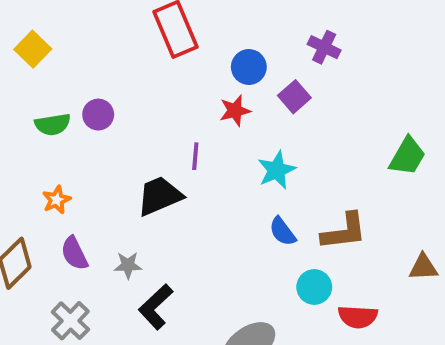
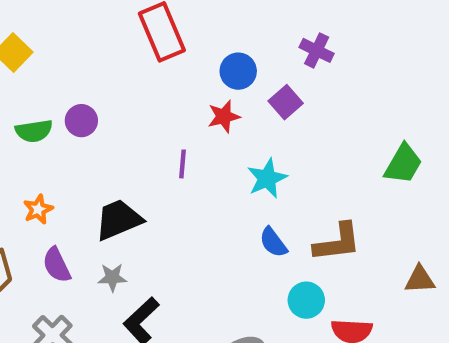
black trapezoid: (160, 196) -> (119, 220), moved

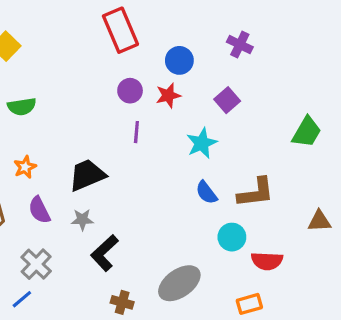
purple square: (286, 102) -> (227, 100), moved
purple circle: (81, 121) -> (130, 91), moved

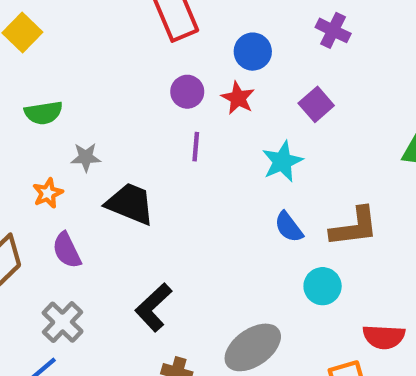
red star: (168, 95) -> (238, 98), turned -30
black trapezoid: (87, 175) -> (130, 204), turned 45
gray star: (82, 220) -> (86, 157), moved
red semicircle: (267, 261) -> (384, 337), moved

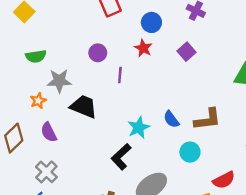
purple circle: (187, 92) -> (98, 53), moved
gray star: (86, 157) -> (59, 81), size x1.5
cyan star: (282, 161) -> (139, 128), moved
black L-shape: (153, 307) -> (121, 157), moved
red semicircle: (384, 337) -> (224, 180), turned -30

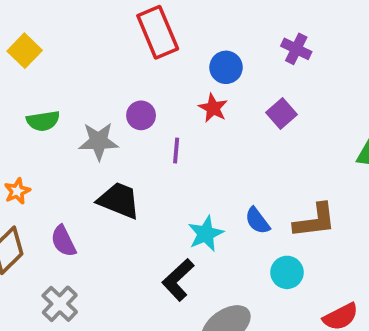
gray star: (59, 81) -> (99, 141), moved
orange star: (38, 101) -> (17, 191), moved

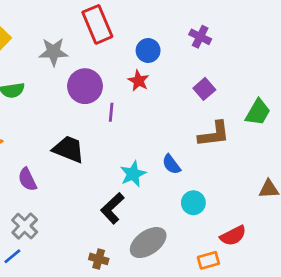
purple square: (281, 114) -> (204, 89), moved
purple circle: (141, 115) -> (85, 86), size x1.6
gray star: (99, 141) -> (53, 52), moved
brown L-shape: (315, 221) -> (214, 134), moved

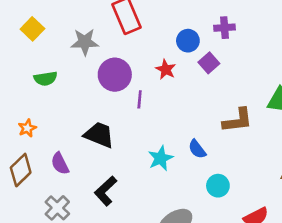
purple cross: (200, 37) -> (225, 28), turned -30
blue circle: (148, 50) -> (188, 41), moved
purple square: (204, 89) -> (209, 63), moved
black L-shape: (112, 208) -> (106, 191), moved

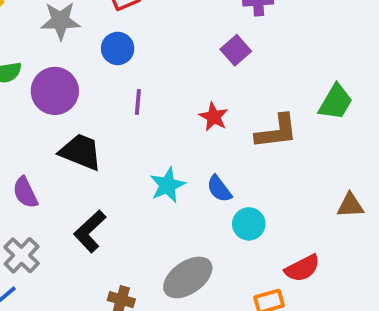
blue circle: (188, 41) -> (118, 48), moved
red star: (166, 69) -> (214, 117), moved
purple circle: (115, 75) -> (55, 91), moved
blue semicircle: (197, 149) -> (219, 189), moved

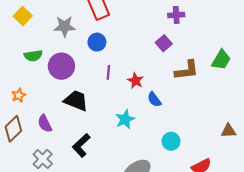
green trapezoid: (336, 102) -> (221, 60), moved
red star: (214, 117) -> (136, 81), moved
brown L-shape: (276, 132) -> (187, 70), moved
blue semicircle: (219, 189) -> (154, 100), moved

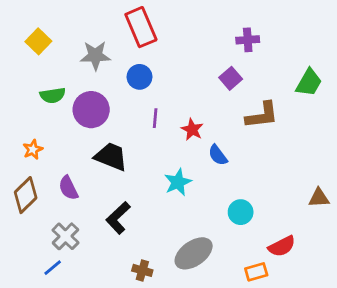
green trapezoid: (221, 60) -> (309, 83), moved

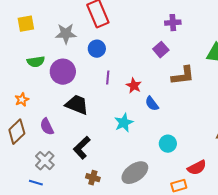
yellow square: (38, 41) -> (26, 24), turned 36
blue line: (53, 268) -> (36, 183), turned 56
brown cross: (142, 270) -> (93, 178), moved

